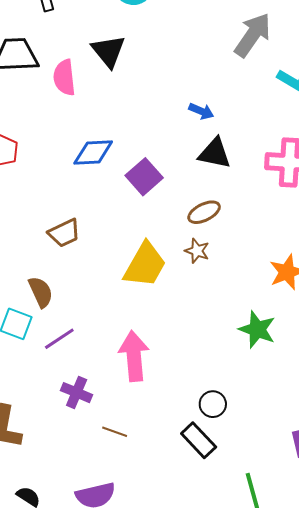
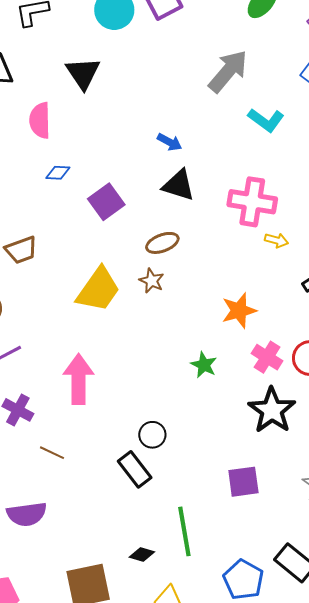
pink semicircle: (64, 78) -> (40, 120), moved
blue diamond: (93, 153) -> (58, 173), size x0.6
green star: (257, 329) -> (204, 365), size x0.7

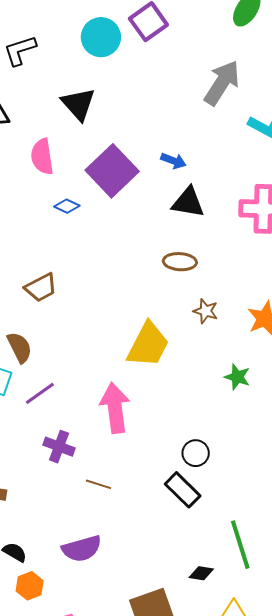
blue diamond: (58, 173) -> (67, 206), turned 30
purple square: (106, 202) -> (112, 171), moved, size x1.4
brown ellipse: (162, 243) -> (180, 262), turned 32
brown star: (152, 281) -> (206, 311), moved
yellow trapezoid: (98, 290) -> (148, 345), moved

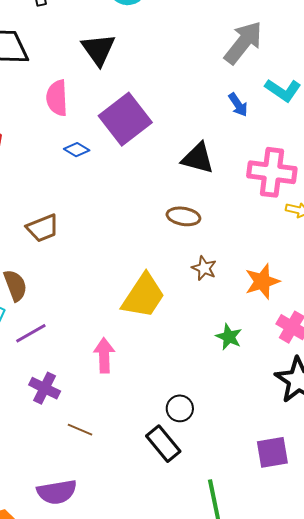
blue arrow: (173, 161) -> (238, 105), moved, turned 30
pink arrow: (115, 408) -> (104, 355), size x0.7

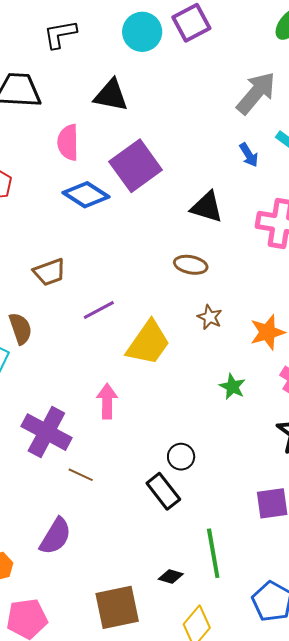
black triangle: (98, 49) -> (111, 95), turned -45
blue diamond: (77, 150) -> (86, 195), size x1.8
purple line: (31, 333) -> (99, 310), moved
purple cross: (45, 388) -> (46, 432), size x1.6
purple semicircle: (57, 492) -> (55, 536), turned -51

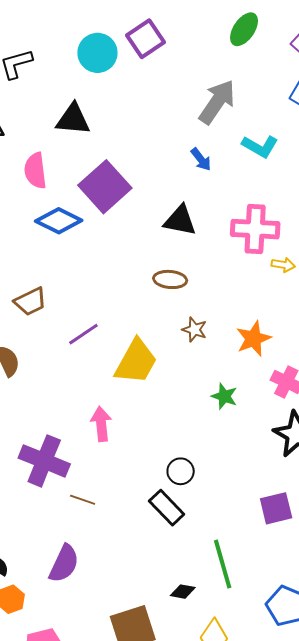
blue arrow: (249, 155) -> (201, 159), moved

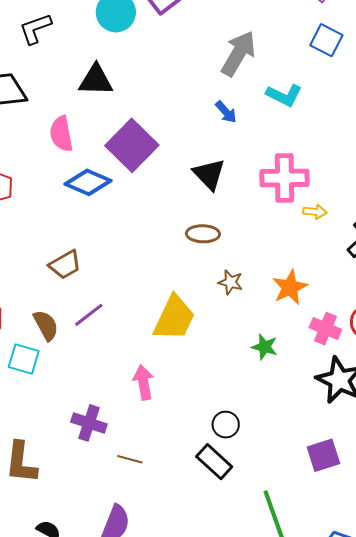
black triangle: (180, 220) -> (209, 174), turned 39
purple line: (83, 334) -> (89, 315), moved
purple cross: (44, 461) -> (89, 423), size x0.7

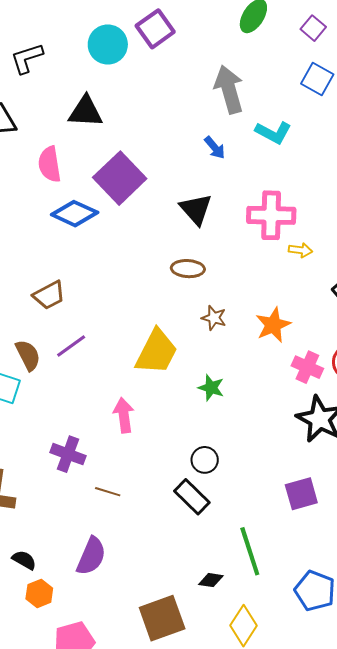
gray arrow: (238, 53) -> (229, 89), turned -48
green star: (265, 347) -> (211, 388), moved

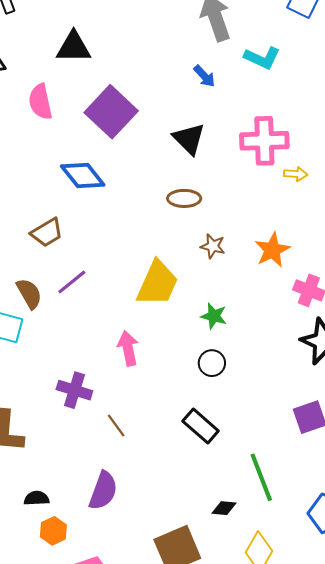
blue diamond: (75, 214) -> (83, 176), moved, turned 30
black circle: (205, 460) -> (212, 363), moved
brown line: (108, 492) -> (116, 426), turned 40
black semicircle: (24, 560) -> (37, 498), turned -30

